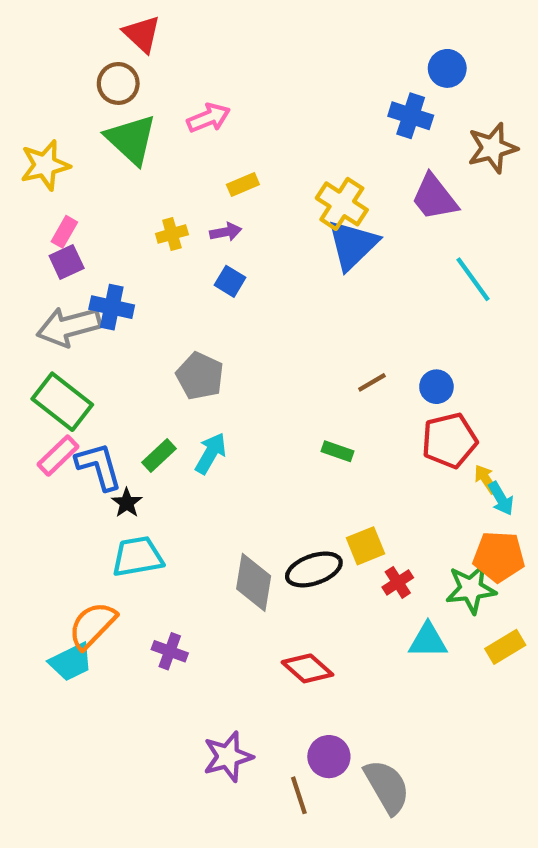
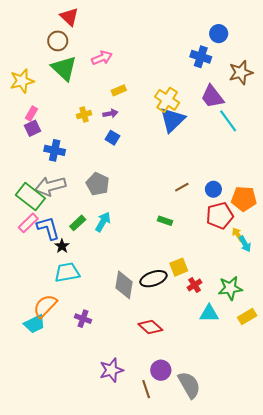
cyan line: (473, 279) -> (228, 121), moved
gray arrow: (69, 326) -> (50, 186), moved
orange pentagon: (499, 557) -> (244, 199), moved

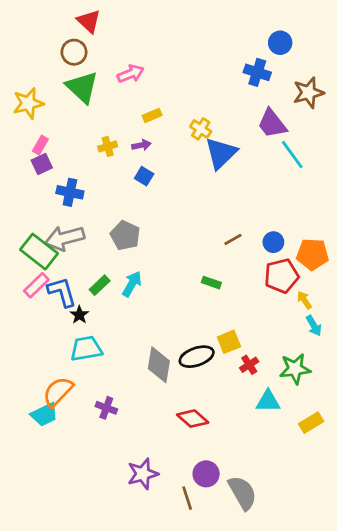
yellow cross: (167, 100) -> (201, 129), moved, size x0.7
cyan arrow: (245, 244) -> (314, 326), moved
yellow rectangle: (247, 317) -> (311, 423), moved

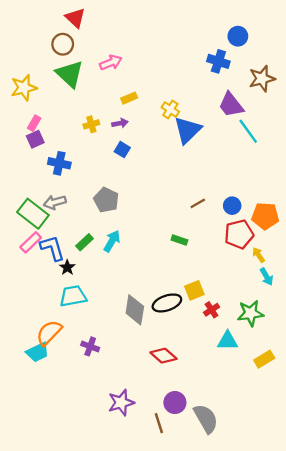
gray arrow: (65, 238) -> (55, 202), size x0.7

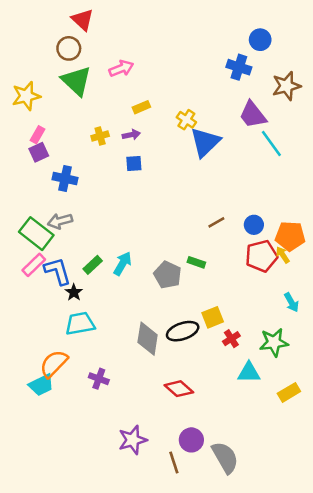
blue square: (122, 150) -> (134, 164), turned -35
gray pentagon: (106, 200) -> (168, 275), moved
yellow arrow: (258, 255) -> (283, 255), moved

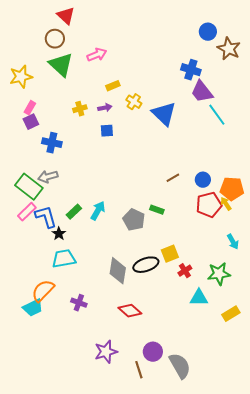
blue cross: (239, 67) -> (191, 70), moved
brown star: (286, 86) -> (229, 49), moved, turned -30
yellow cross: (186, 120) -> (134, 102), moved
blue triangle: (205, 142) -> (164, 114), turned -32
red diamond: (179, 389) -> (130, 311), moved

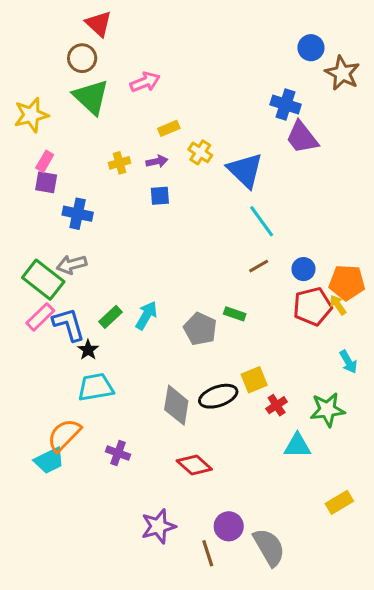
cyan line: (217, 115) -> (262, 221), moved
purple square: (31, 122) -> (46, 182), turned 35
yellow rectangle: (231, 314) -> (339, 502), moved

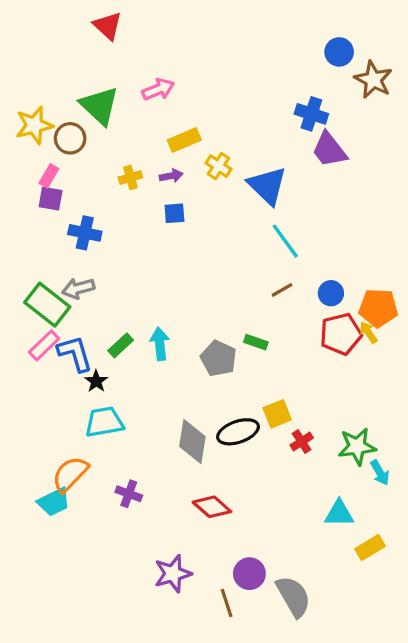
brown circle: (82, 58) -> (70, 138), moved
yellow rectangle: (169, 128) -> (184, 140), size x1.4
cyan arrow: (146, 315) -> (160, 344), turned -36
cyan arrow: (348, 362) -> (380, 473), moved
cyan triangle: (297, 446) -> (339, 513), moved

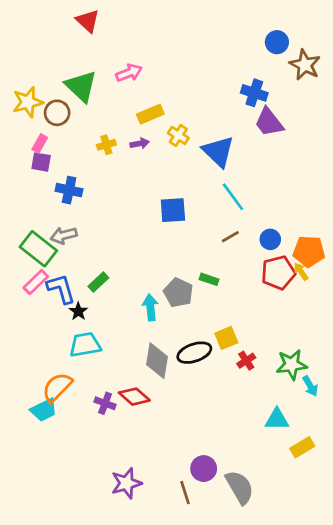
blue square: (174, 213) -> (173, 210), moved, size x1.5
cyan arrow: (160, 344) -> (150, 307), moved
red diamond: (212, 507) -> (134, 397), moved
purple star: (173, 574) -> (126, 483), moved

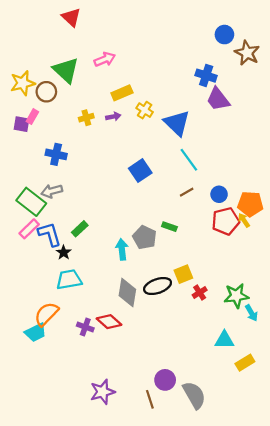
purple square: (41, 162) -> (22, 124), moved
blue square: (173, 210) -> (140, 171), turned -30

